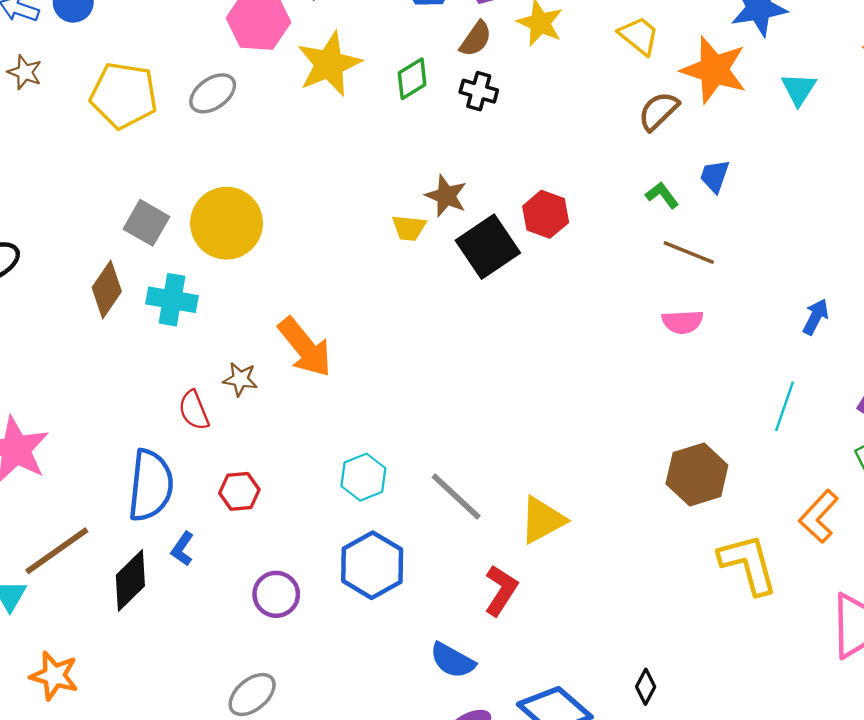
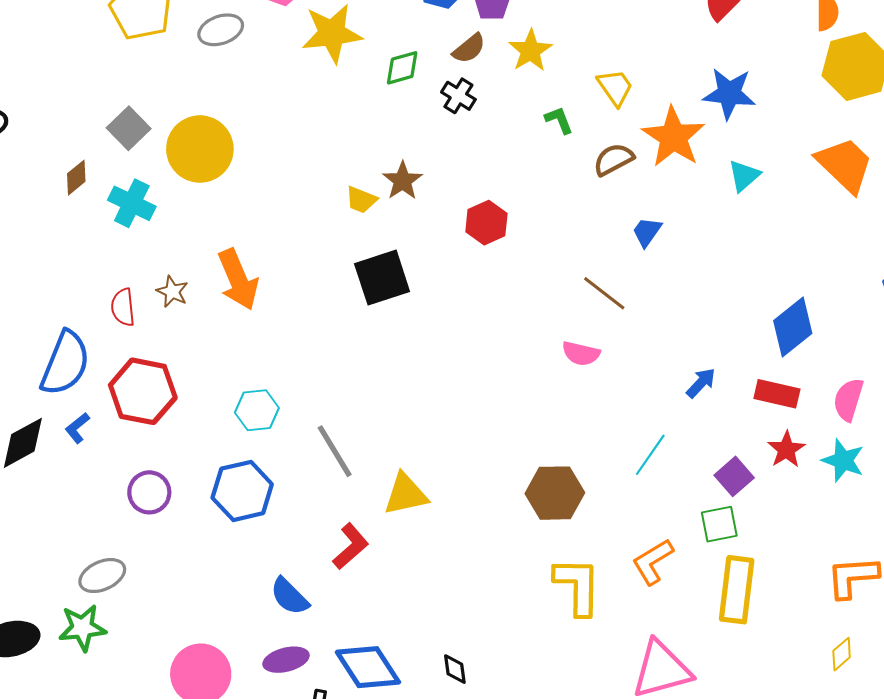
green L-shape: (662, 195) -> (559, 120), moved
black square: (488, 247) -> (382, 278), moved
brown diamond: (107, 290) -> (76, 178), size x0.7
red hexagon: (239, 491) -> (143, 391), size x1.8
black diamond: (646, 687) -> (455, 669), turned -52

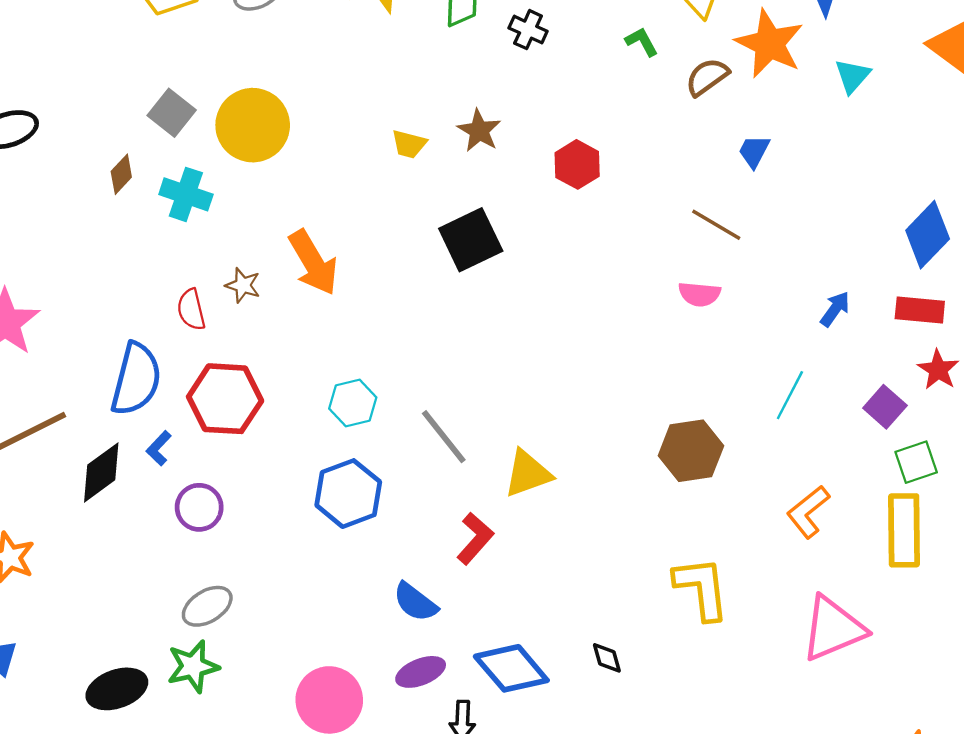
yellow trapezoid: (361, 200) -> (409, 144), moved
purple circle: (149, 492) -> (199, 507), moved
green square: (719, 524) -> (916, 462), moved
yellow L-shape: (578, 586) -> (702, 588), moved

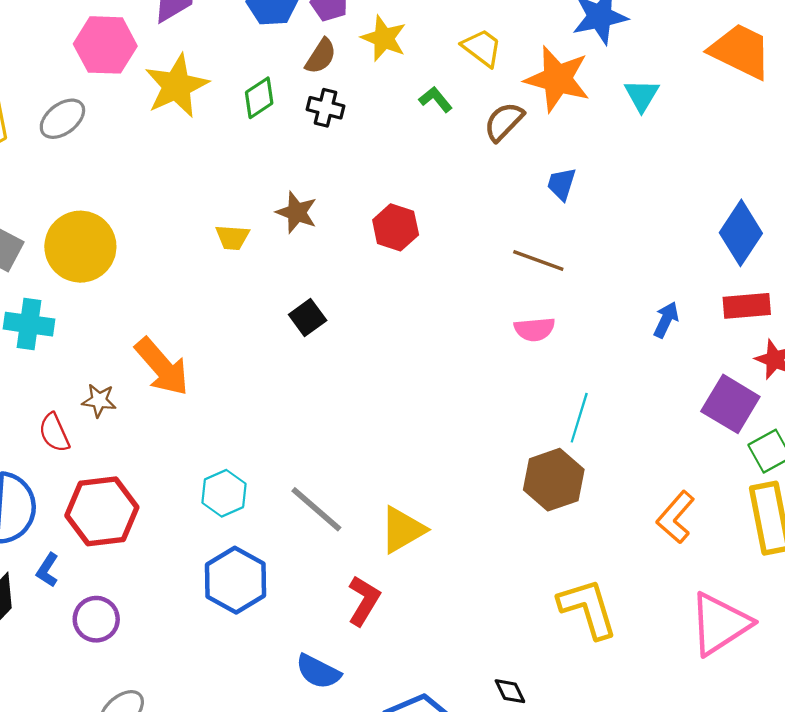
black square: (471, 240) -> (308, 317), size x0.6
cyan line: (790, 395) -> (579, 418), moved
purple square: (885, 407) -> (730, 404), size x1.4

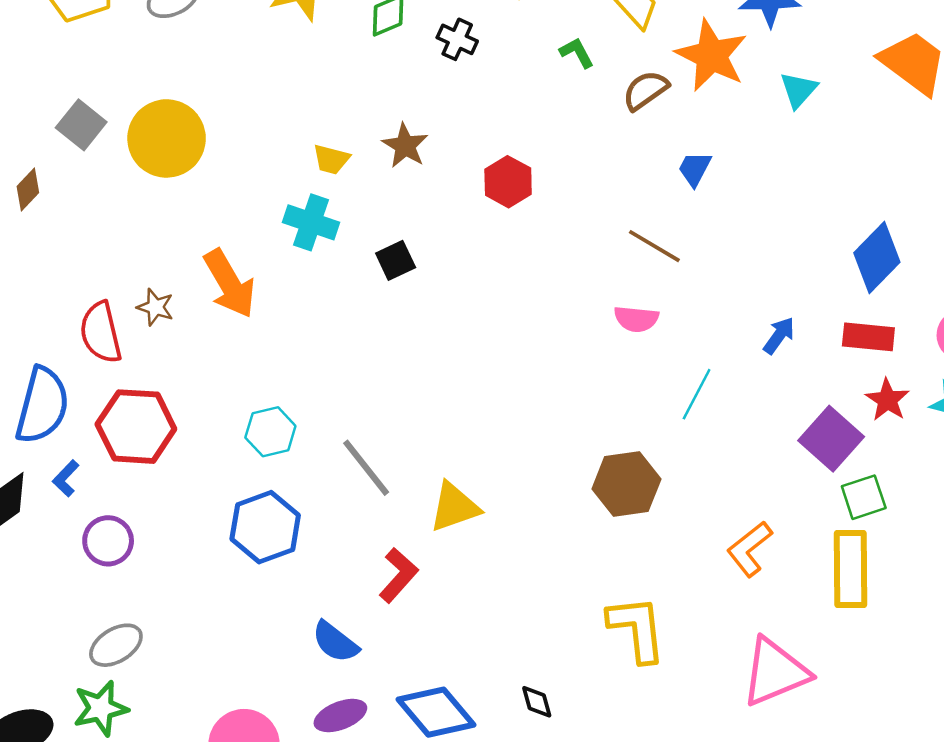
cyan cross: (29, 324) -> (311, 222), moved
cyan line: (579, 418) -> (697, 394), moved
red semicircle: (54, 433) -> (101, 332), size x1.4

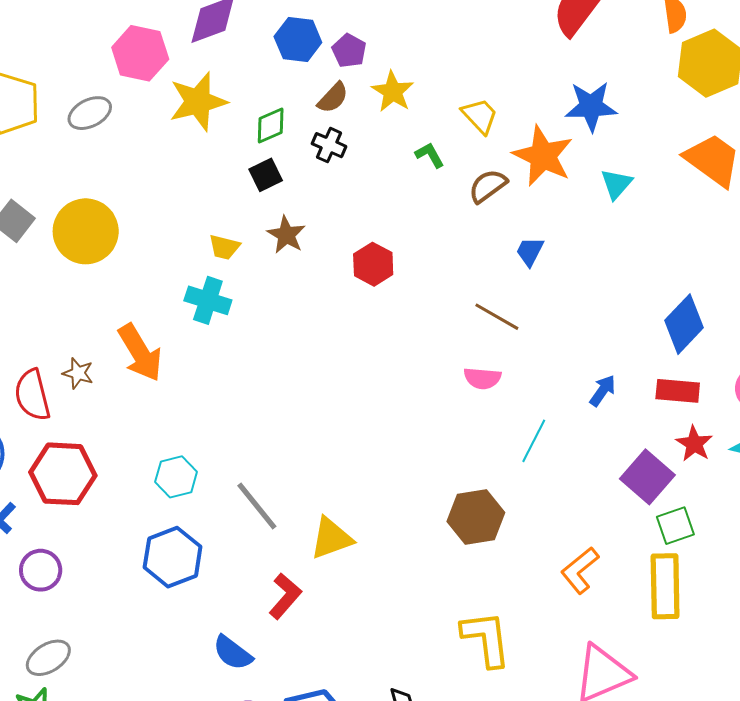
black square: (396, 260) -> (266, 175), moved

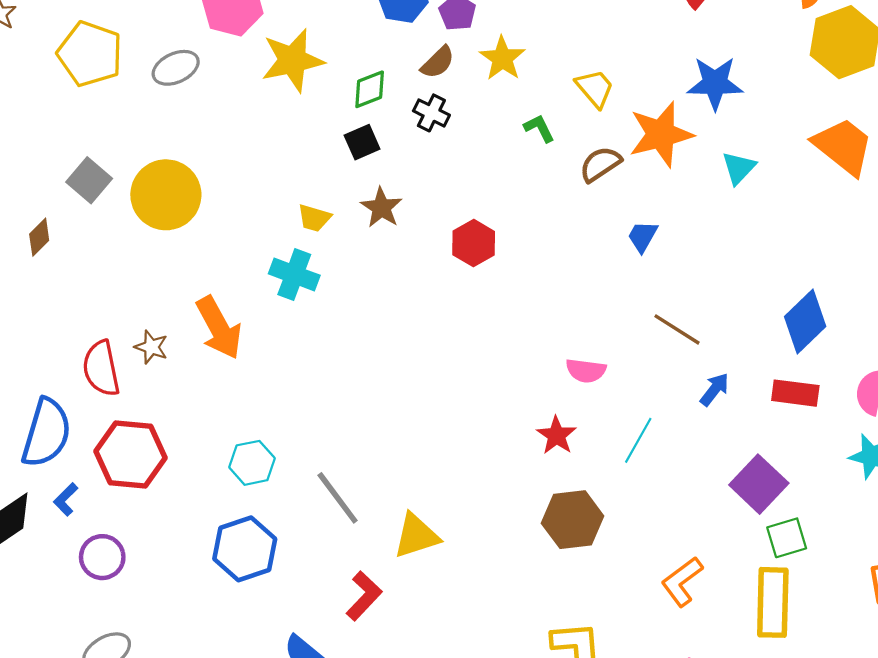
orange star: (543, 156) -> (661, 134), turned 30
brown line: (497, 317) -> (677, 329), moved
red star: (694, 444) -> (556, 435), moved

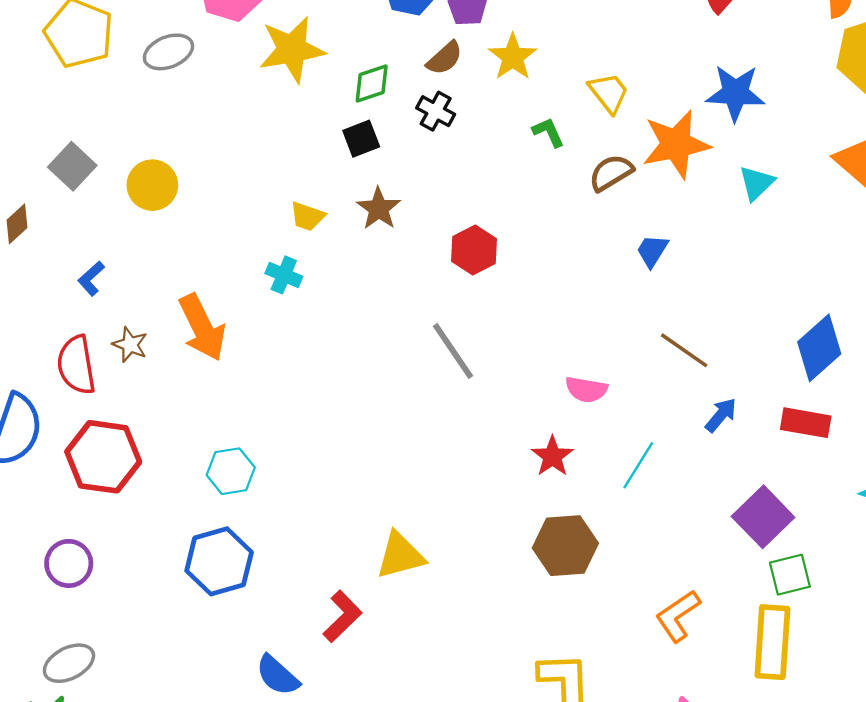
yellow circle: (166, 195) -> (152, 185), size x0.7
cyan cross: (294, 275) -> (284, 275), size x0.7
gray line: (338, 498) -> (453, 351), moved
blue L-shape: (66, 499) -> (91, 278), moved

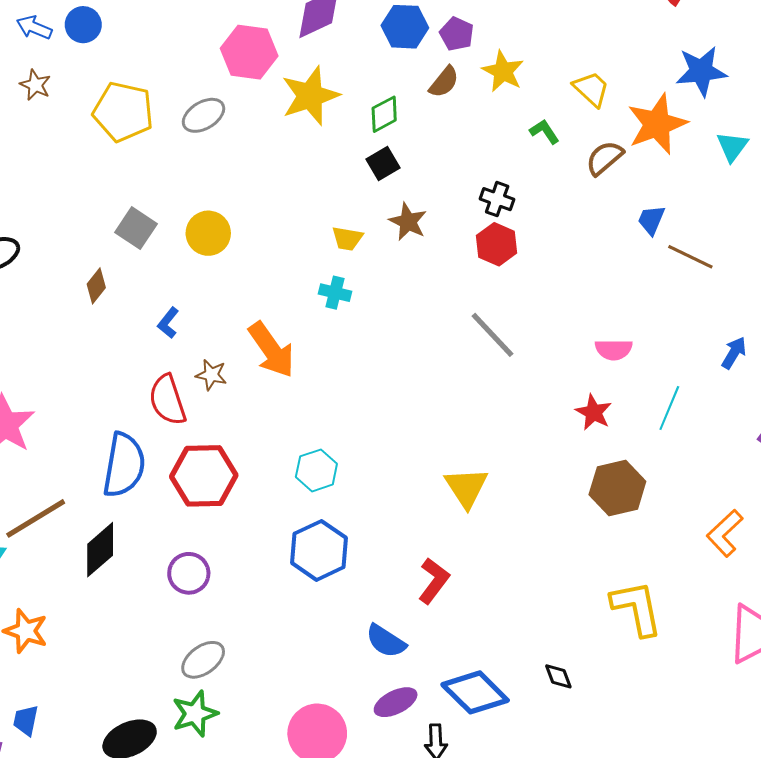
black cross: (436, 111) -> (497, 199), moved
brown line: (684, 350) -> (690, 257), moved
yellow triangle: (400, 556) -> (466, 487), moved, turned -39

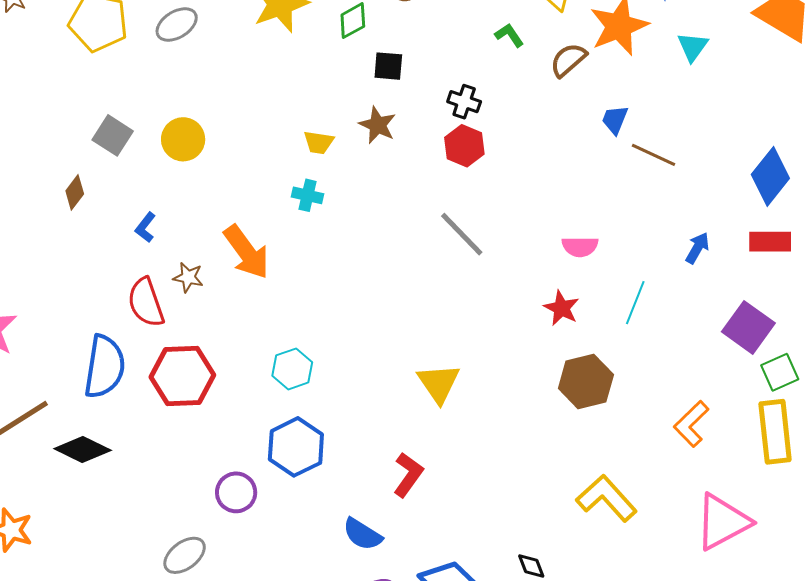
black square: (383, 164) -> (388, 66), moved, turned 36
black diamond: (100, 550) -> (83, 450), turned 68
purple circle: (189, 573) -> (236, 492), moved
yellow L-shape: (637, 608) -> (607, 498), turned -30

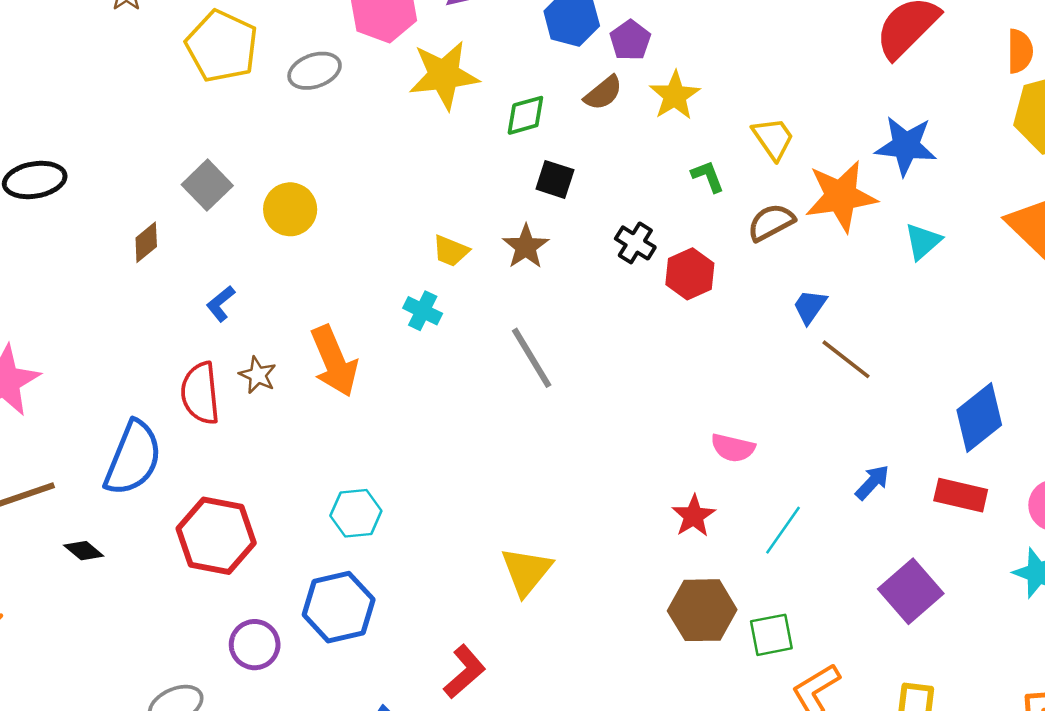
red hexagon: (464, 146) -> (690, 274), moved
gray line: (462, 234) -> (532, 358), moved
green square: (780, 372) -> (771, 635), moved
red hexagon: (182, 376) -> (216, 536), moved
black diamond: (83, 450) -> (84, 551), size x0.6

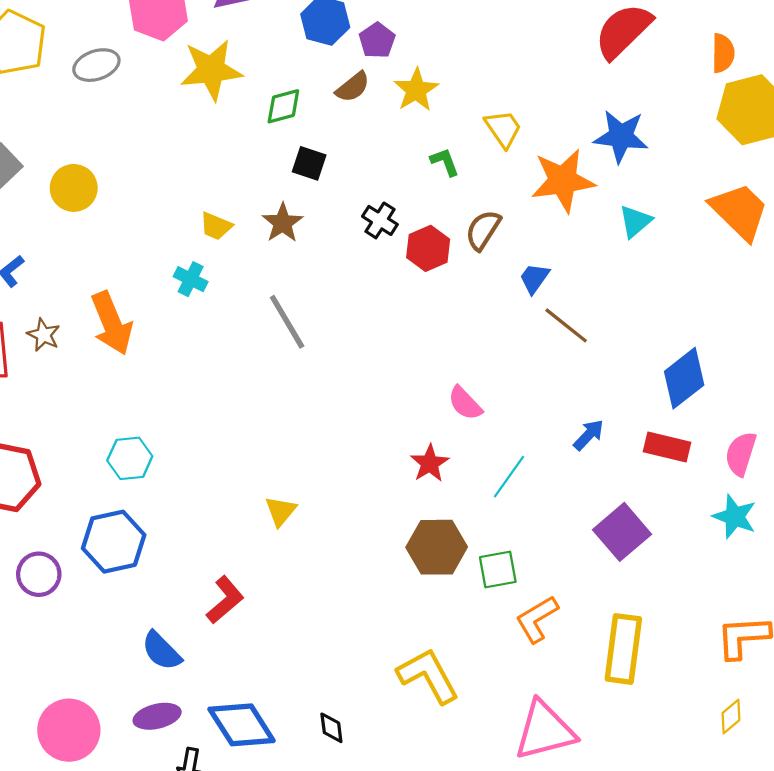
brown semicircle: (771, 222) -> (483, 230), moved, turned -30
pink semicircle: (733, 448) -> (465, 403), turned 33
yellow triangle: (526, 571) -> (281, 511), size x0.7

